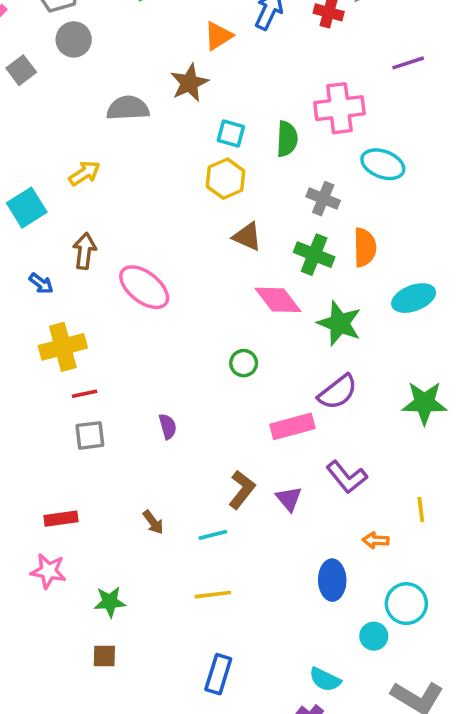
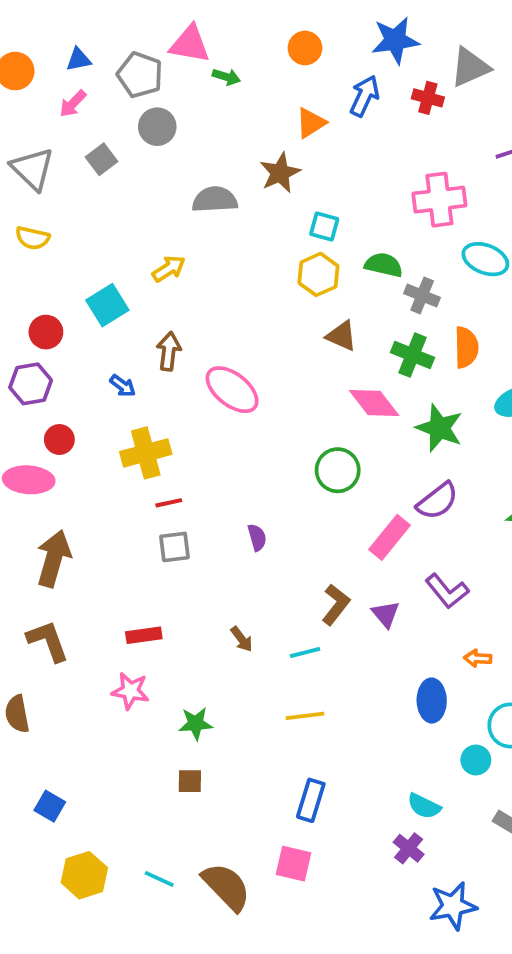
green semicircle: (287, 139) -> (384, 265), moved, turned -80
green circle: (244, 363) -> (338, 470), size x1.5
pink rectangle: (292, 426) -> (389, 537), turned -36

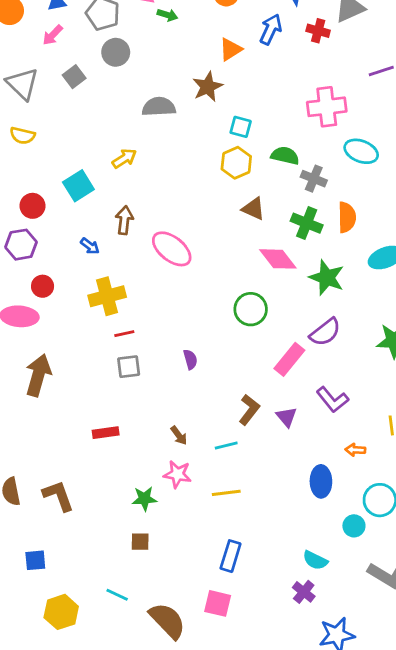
brown L-shape: (48, 641) -> (58, 496), moved
pink star: (130, 691) -> (177, 474), moved
blue square: (50, 806) -> (35, 560), turned -35
cyan line: (159, 879) -> (117, 595), moved

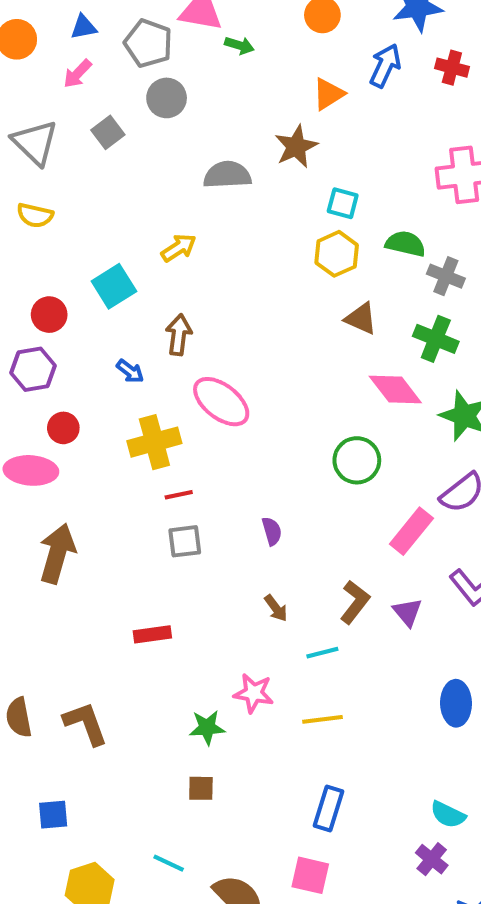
pink ellipse: (172, 249) -> (221, 402), moved
brown arrow: (179, 435) -> (276, 608), moved

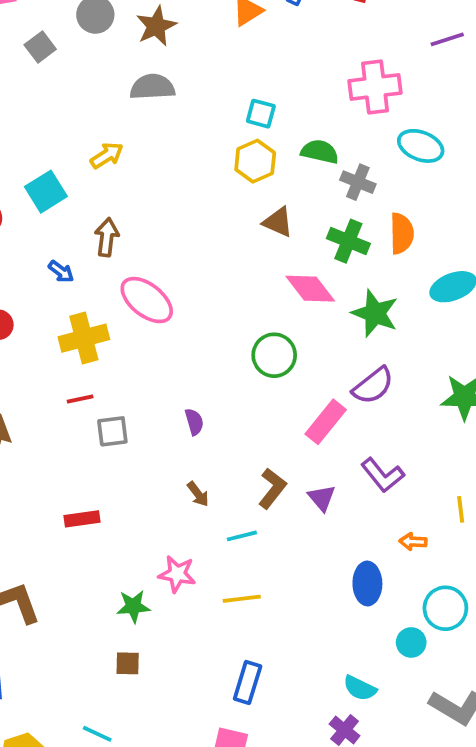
brown star: (296, 147) -> (156, 26), moved
red line: (179, 495) -> (80, 399), moved

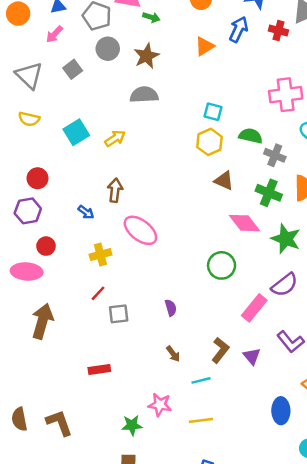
cyan square: (46, 192) -> (76, 132), moved
yellow cross: (84, 338) -> (100, 255), size x0.7
red line: (80, 399) -> (98, 293), turned -35

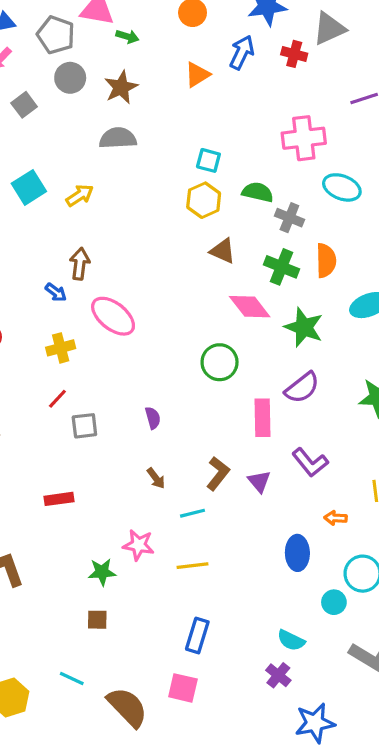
blue arrow: (86, 212) -> (56, 292), moved
pink rectangle: (254, 308) -> (262, 418), turned -40

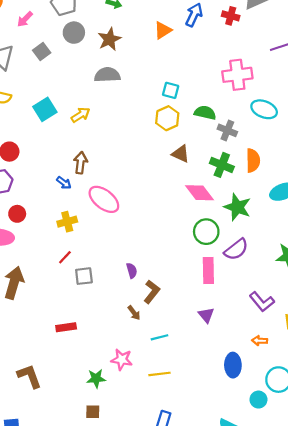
green circle: (220, 362) -> (206, 232), moved
purple L-shape: (310, 462) -> (262, 302), moved
brown L-shape: (218, 473) -> (152, 292), moved

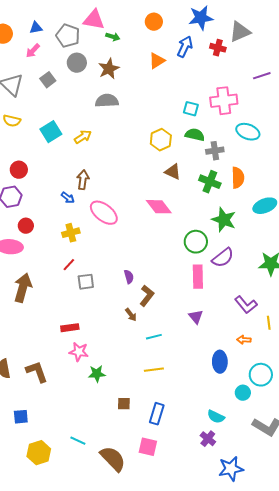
cyan square: (171, 90) -> (191, 109), moved
gray cross: (227, 130) -> (215, 151), turned -30
pink diamond: (200, 193) -> (159, 207), moved
pink star: (122, 360) -> (79, 352), moved
brown square: (93, 412) -> (124, 404), moved

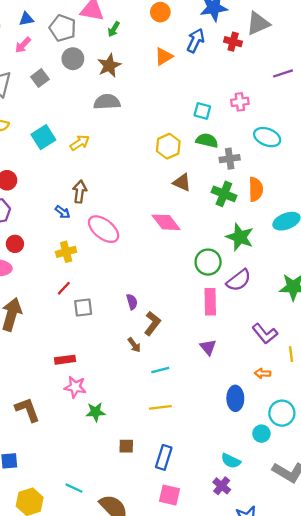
green arrow: (113, 37) -> (114, 29), turned 104
pink cross: (224, 101) -> (240, 102), size x0.6
pink square: (148, 447) -> (169, 495), moved

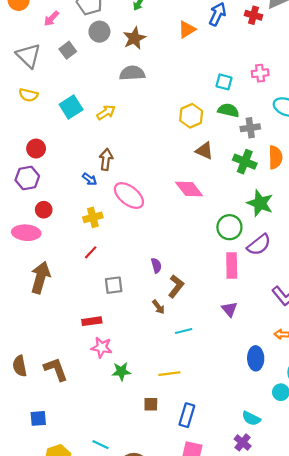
gray square: (83, 307) -> (114, 285), moved
yellow line: (160, 407) -> (169, 374), moved

